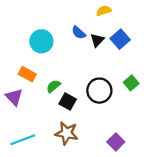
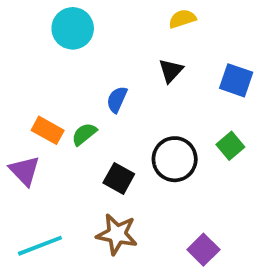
blue semicircle: (79, 33) -> (117, 100), moved, turned 72
blue square: (120, 39) -> (236, 80), moved, turned -30
cyan circle: (41, 41) -> (73, 28), moved
green semicircle: (53, 86) -> (84, 134), moved

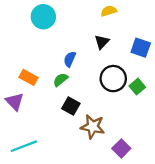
green semicircle: (84, 134) -> (61, 80), moved
black circle: (175, 159) -> (113, 79), moved
brown star: (117, 234) -> (93, 127), moved

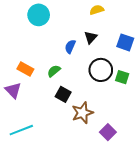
blue semicircle: (70, 59) -> (70, 47), moved
green square: (137, 87) -> (122, 77), turned -32
brown star: (93, 127) -> (82, 113), turned -30

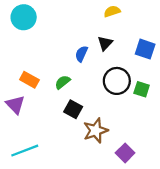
cyan circle: (39, 15) -> (24, 17), moved

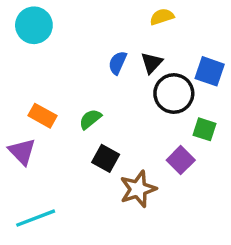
blue semicircle: (81, 54) -> (118, 63), moved
black circle: (117, 81) -> (174, 93), moved
purple square: (125, 153) -> (181, 160), moved

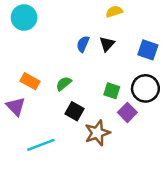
black circle: (174, 93) -> (145, 88), moved
green square: (205, 129) -> (112, 91), moved
cyan line: (36, 218) -> (41, 145), moved

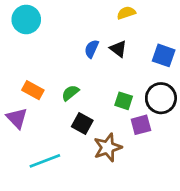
black triangle: (107, 44) -> (118, 49), turned -35
purple square: (127, 112) -> (141, 125), turned 30

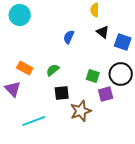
yellow semicircle: (126, 13) -> (95, 10), turned -72
black triangle: (118, 49) -> (103, 32), moved
black square: (82, 124) -> (62, 93), turned -35

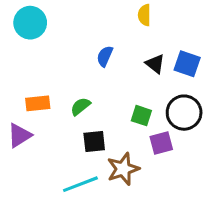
black triangle: (103, 32) -> (155, 64), moved
orange rectangle: (25, 68) -> (38, 103), turned -35
purple triangle: (13, 89) -> (19, 135), turned 42
cyan line: (34, 121) -> (80, 184), moved

